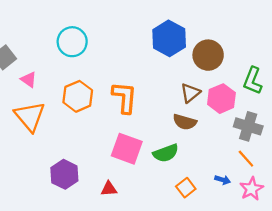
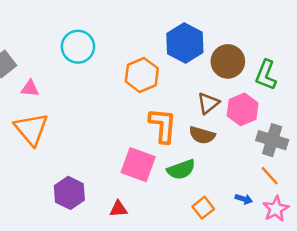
pink triangle: (29, 80) -> (30, 88), turned -30
green L-shape: (253, 81) -> (266, 75), moved
orange hexagon: (78, 96) -> (142, 75), moved
orange L-shape: (125, 97) -> (163, 125), moved

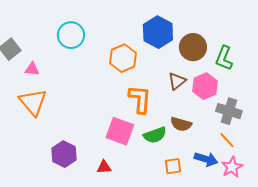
brown semicircle: (202, 135) -> (181, 124), moved
blue arrow: (244, 199) -> (206, 159), size x1.6
orange square: (203, 208) -> (173, 166), turned 30

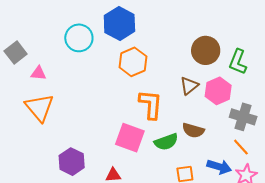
blue hexagon: (158, 32) -> (119, 23), moved

